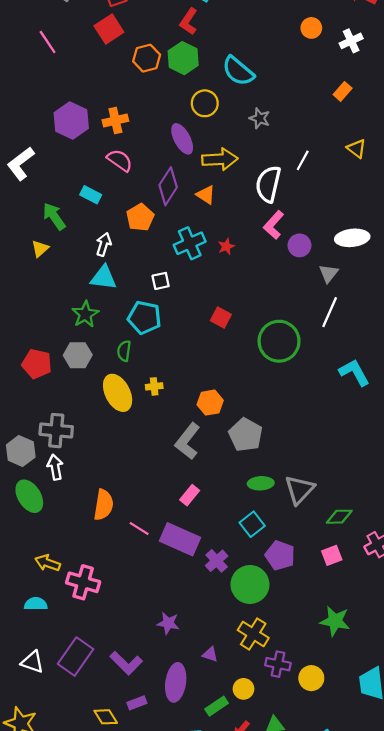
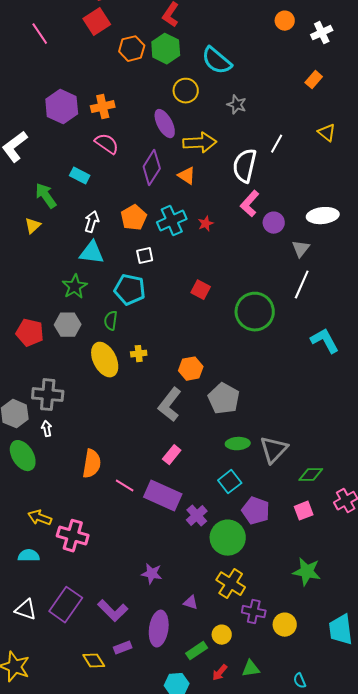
orange pentagon: (140, 217) -> (134, 218), moved
white arrow: (55, 467) -> (47, 429), size x0.7

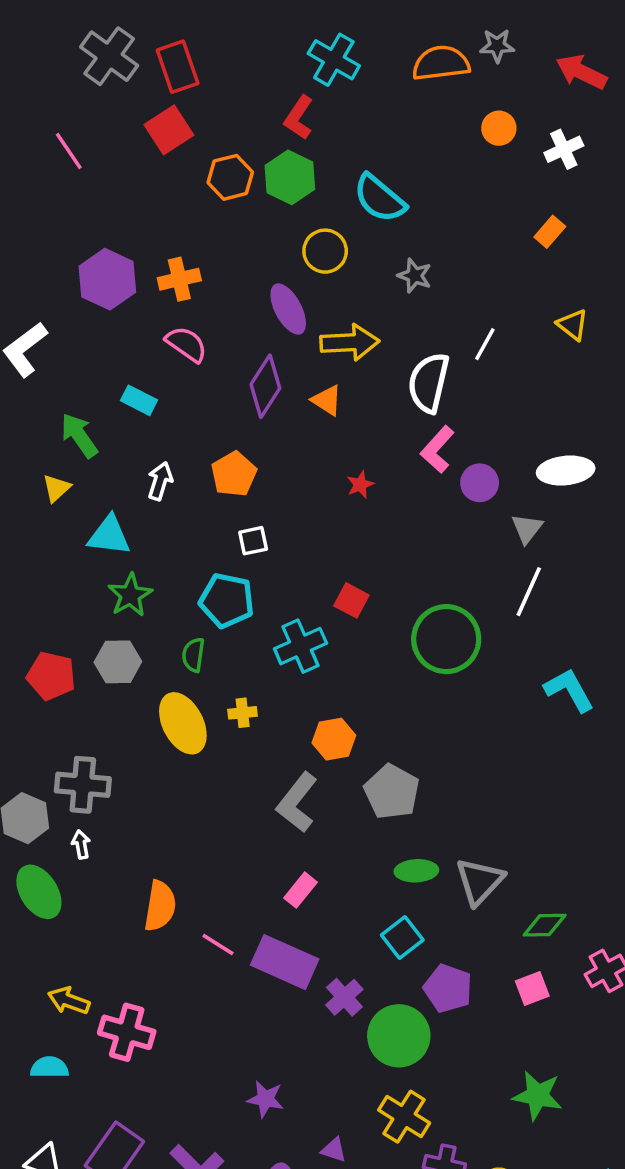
cyan cross: (172, 221) -> (300, 646), moved
cyan triangle: (92, 253) -> (109, 535), moved

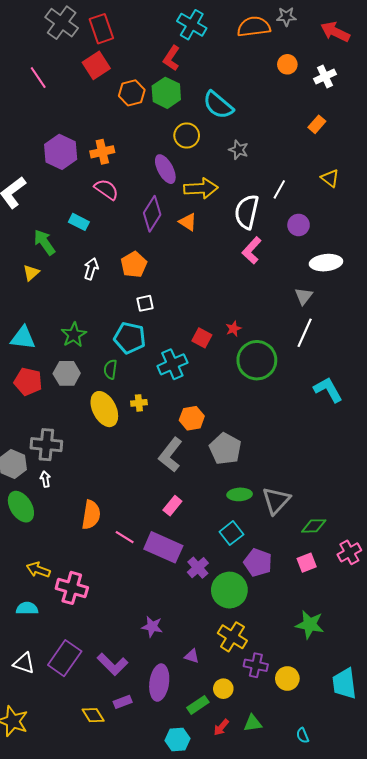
purple circle: (480, 483) -> (299, 225), moved
red star: (360, 485) -> (233, 329), moved
cyan triangle: (109, 535) -> (23, 338), moved

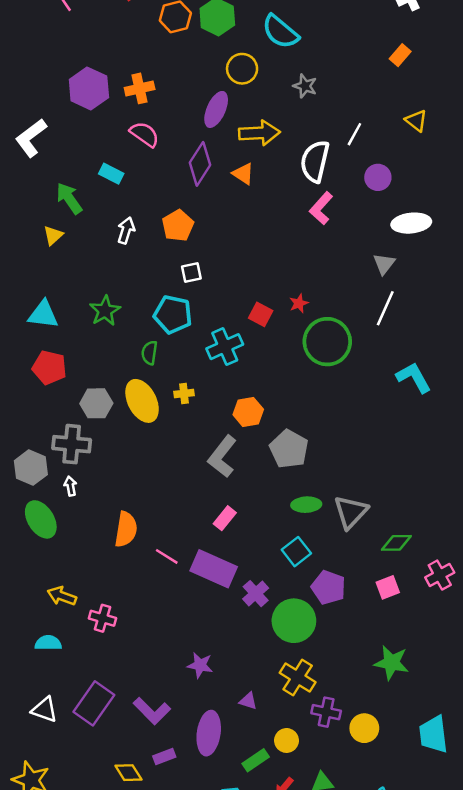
purple ellipse: (165, 169) -> (216, 109), turned 52
gray hexagon: (67, 373) -> (96, 403), moved
pink cross: (72, 588) -> (103, 618), size x0.7

